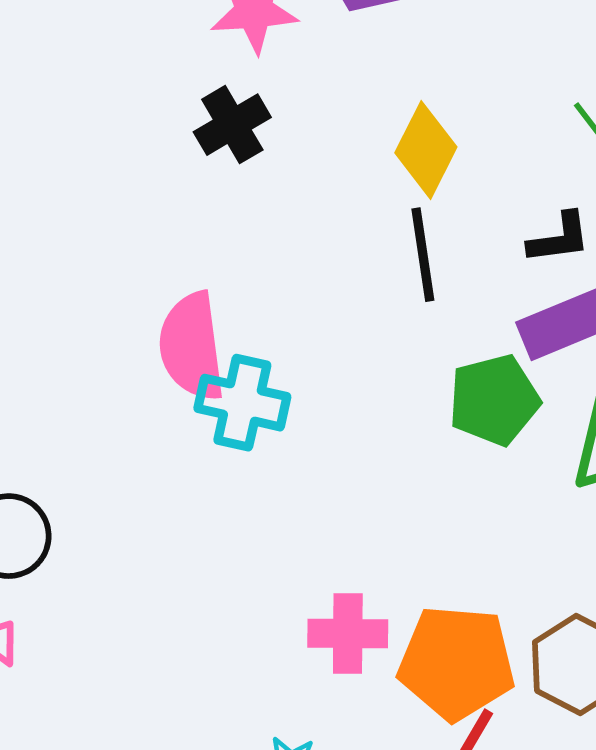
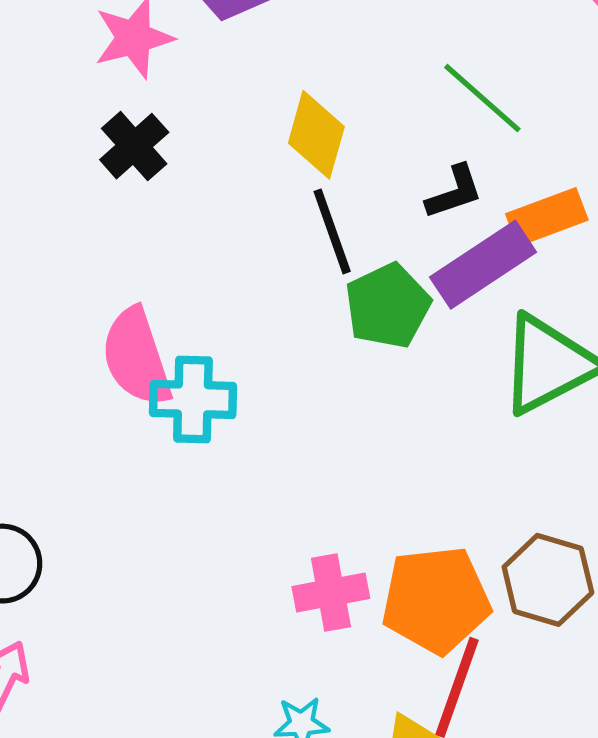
green pentagon: (494, 400) -> (388, 306), moved

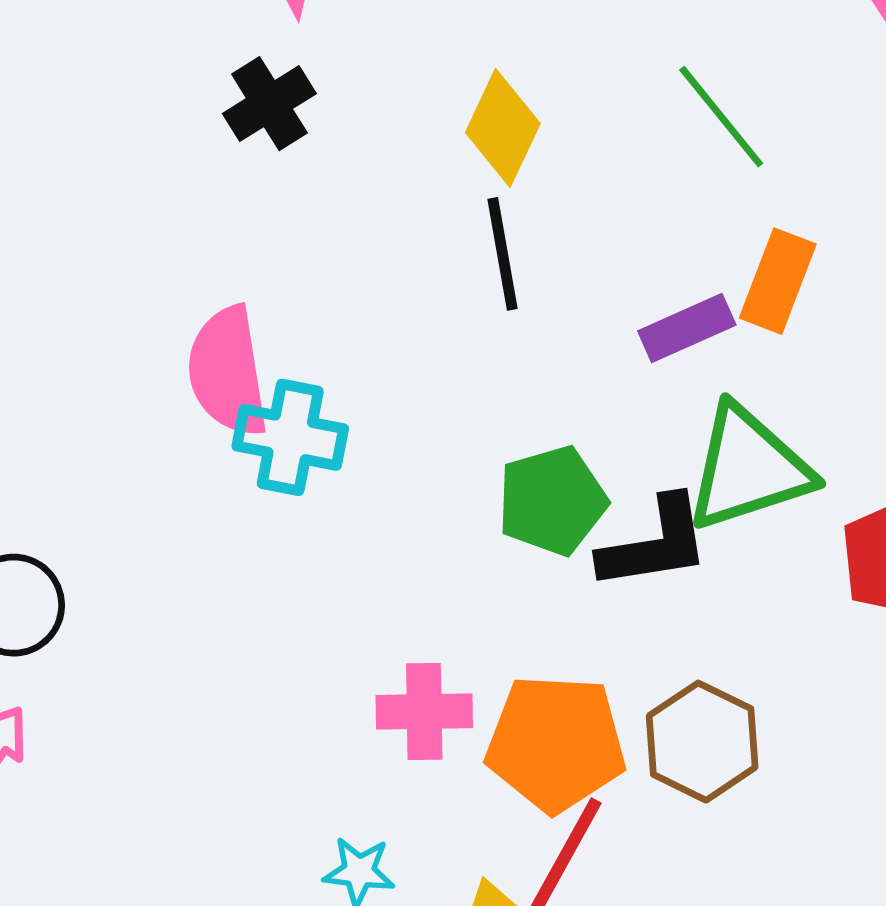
black L-shape: (454, 192) -> (655, 544), moved, size x1.5
orange rectangle: (547, 217) -> (778, 281), turned -58
purple rectangle: (483, 265) -> (687, 328), size x0.7
green pentagon: (388, 306) -> (552, 501), moved

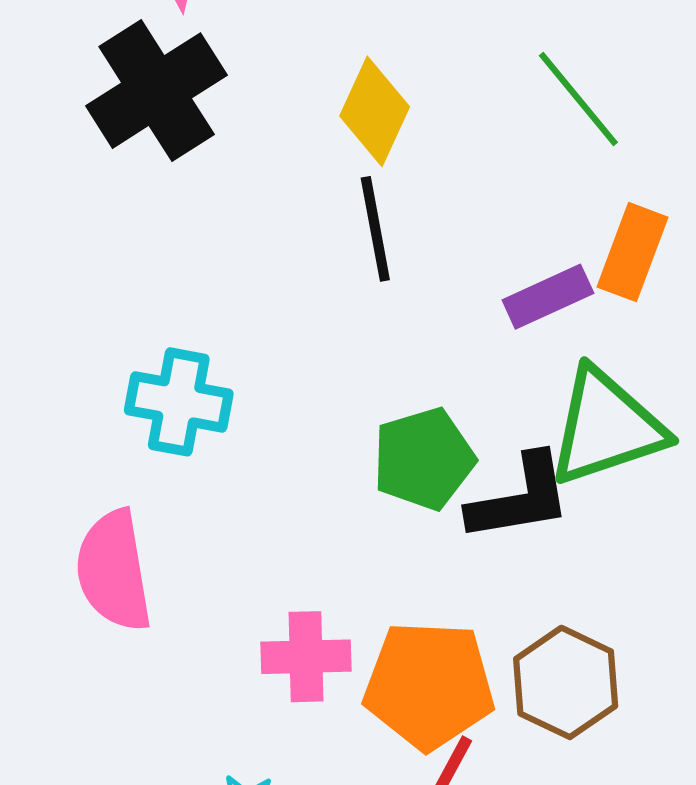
black cross: (269, 104) -> (157, 91), size x1.6
pink semicircle: (228, 372) -> (114, 571), moved

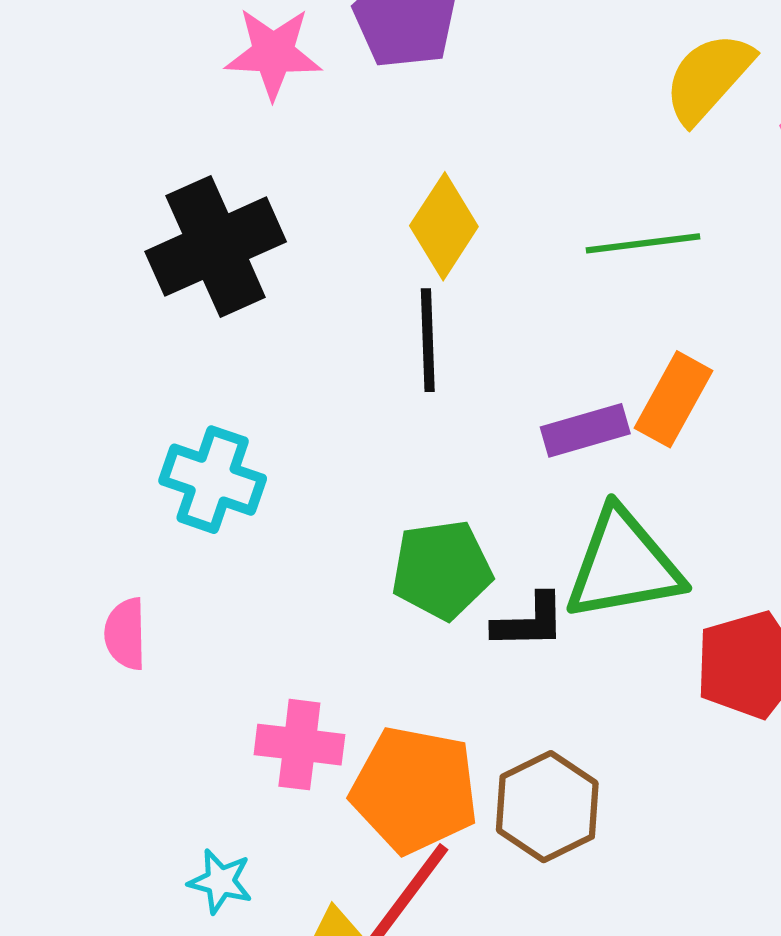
black cross: (157, 91) -> (216, 247), moved
green line: (578, 99) -> (643, 243), turned -66
black L-shape: (520, 498) -> (529, 621), size x0.7
pink semicircle: (114, 571) -> (125, 634), size x0.6

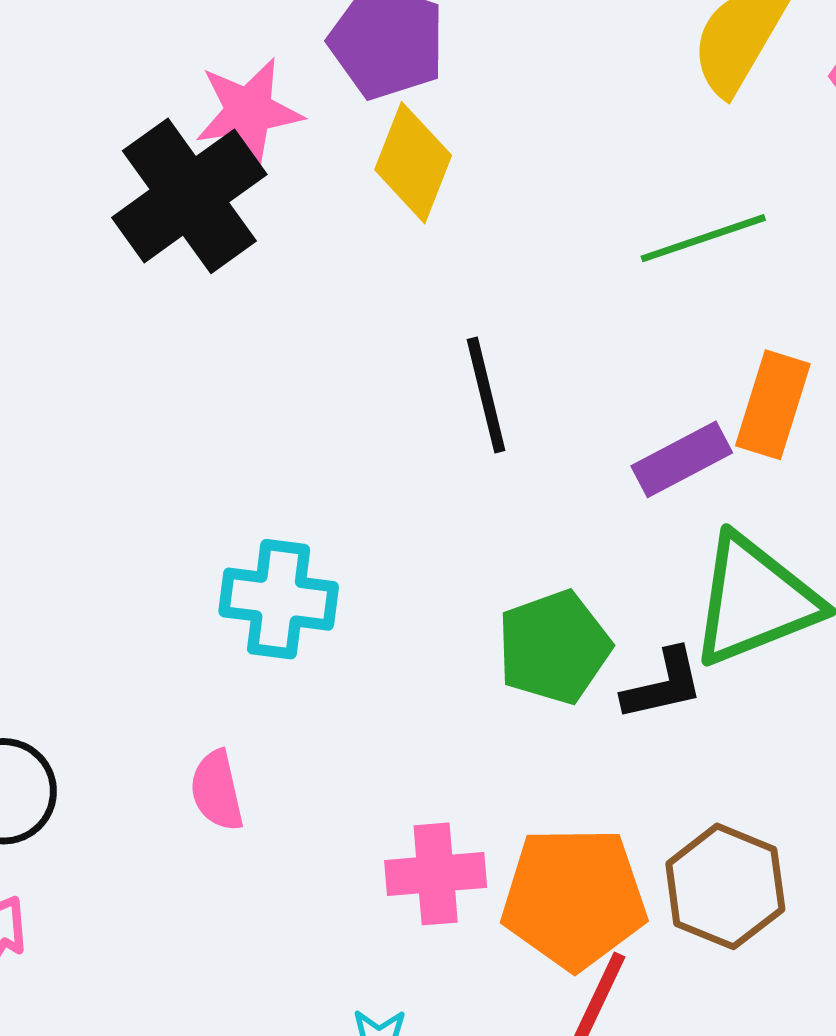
yellow diamond: (444, 226) -> (413, 163), moved
black cross: (216, 247) -> (189, 196), moved

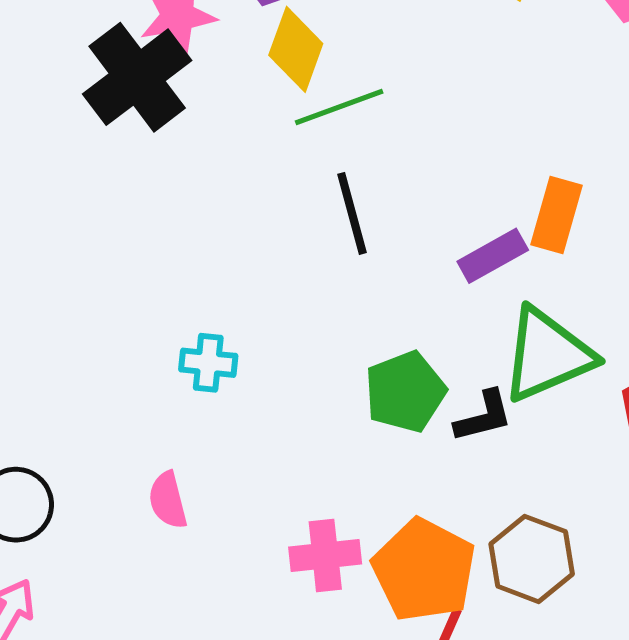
green line: (703, 238) -> (339, 107), moved
cyan cross: (279, 599) -> (208, 363), size x0.7
orange pentagon: (574, 898) -> (424, 570), turned 30

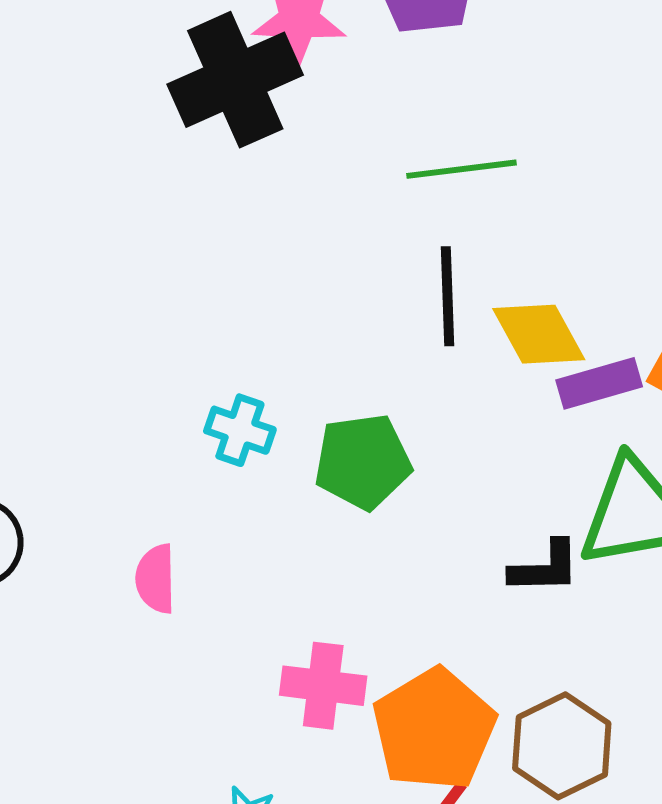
yellow diamond: (296, 49) -> (539, 334), moved, turned -62
green pentagon: (405, 392) -> (363, 462), moved

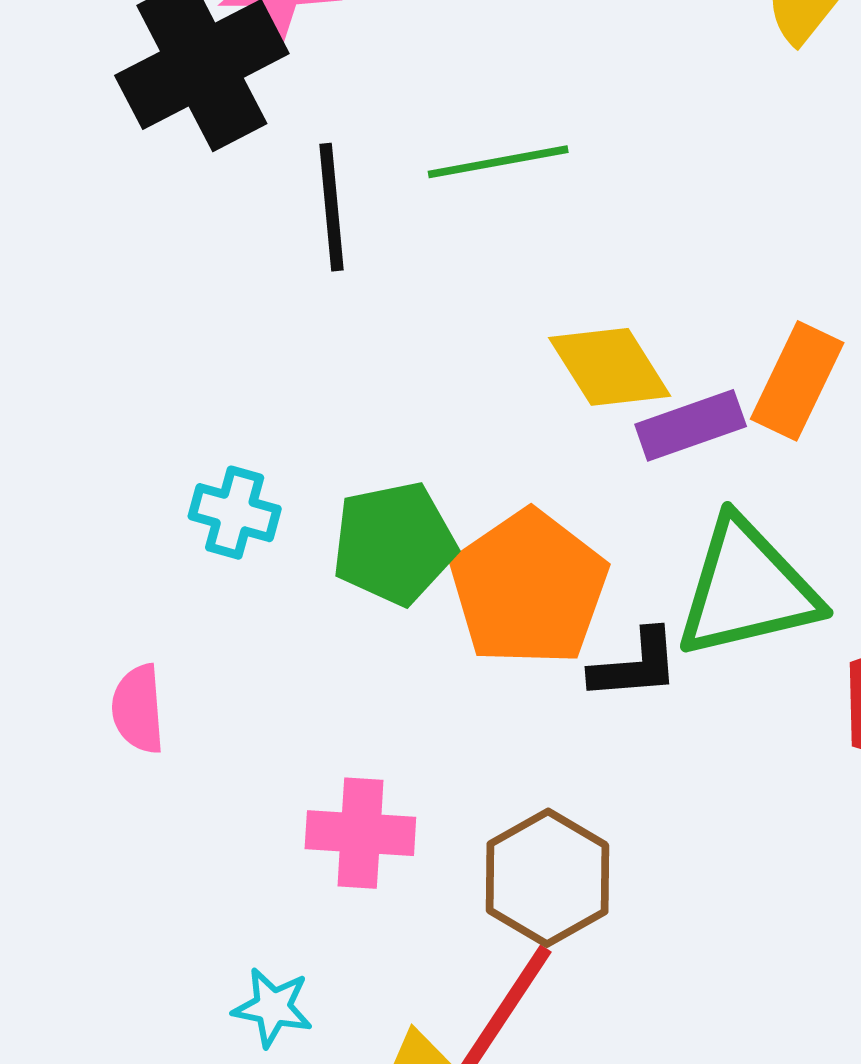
black line: (447, 296) -> (331, 207), moved
orange pentagon: (434, 729) -> (529, 588), moved
brown hexagon: (562, 746) -> (547, 878), moved

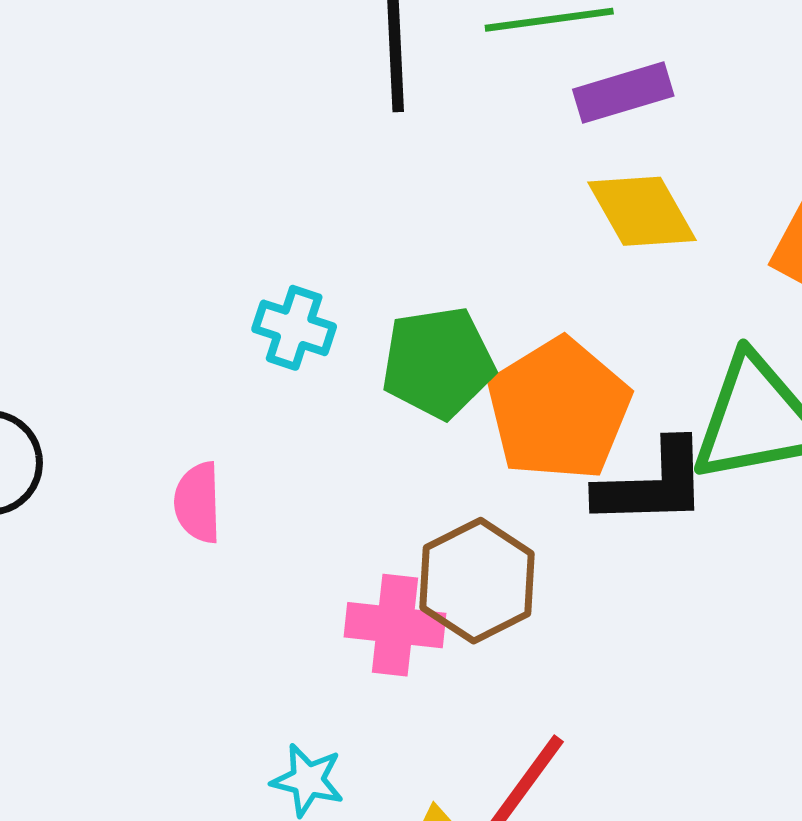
purple rectangle: (691, 425) -> (623, 93), moved
black L-shape: (635, 665) -> (652, 484), size x1.4
brown hexagon: (547, 878) -> (477, 581), moved

